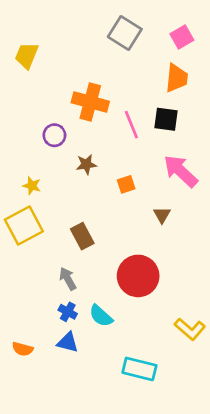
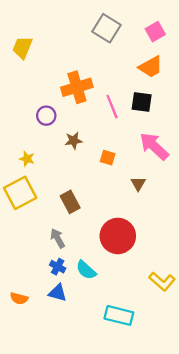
orange trapezoid: (177, 78) -> (151, 67), turned 55
orange cross: (90, 102) -> (77, 87), turned -32
orange square: (126, 184) -> (108, 158), turned 35

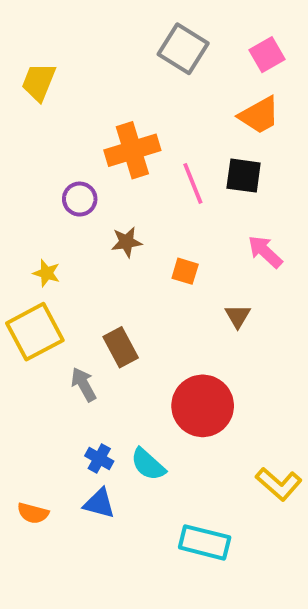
pink arrow: (154, 146) -> (265, 252), size x0.7
gray arrow: (58, 238) -> (84, 384), moved

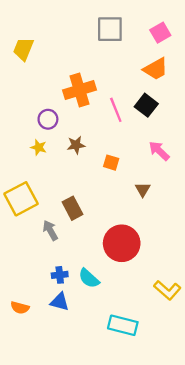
gray square: (183, 49) -> (110, 29), turned -32
black square: (244, 176) -> (146, 105), turned 30
yellow star: (47, 273) -> (39, 147), moved
blue cross: (99, 459) -> (60, 275), turned -35

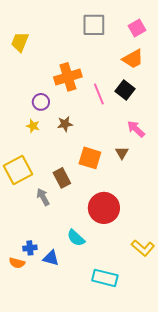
orange square: (111, 163) -> (90, 158), moved, size x1.6
brown triangle: (143, 189) -> (122, 153), moved
blue cross: (60, 275) -> (30, 248), moved

